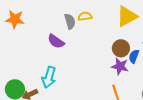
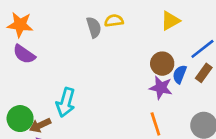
yellow triangle: (127, 16) -> (170, 21), size x0.7
purple semicircle: (56, 41) -> (24, 54), moved

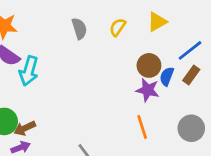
yellow semicircle: (114, 21) -> (118, 27), moved, turned -48
cyan arrow: (66, 102) -> (29, 71), moved

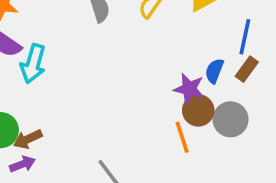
blue line: (190, 50) -> (245, 37), turned -40
brown circle: (149, 65) -> (198, 110), moved
gray circle: (191, 128) -> (231, 119), moved

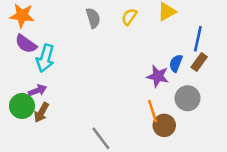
brown circle: (198, 110) -> (164, 125), moved
brown arrow: (28, 139) -> (41, 112), turned -36
purple arrow: (22, 164) -> (38, 90), moved

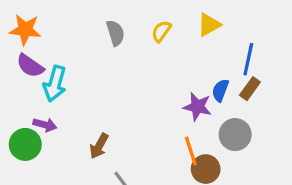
purple arrow: (38, 90) -> (45, 125), turned 36
brown arrow: (41, 112) -> (99, 146), moved

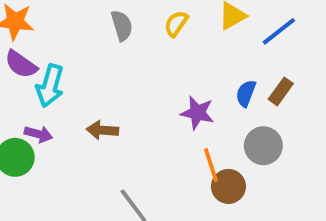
blue line: (248, 59) -> (279, 31), moved, turned 40
purple star: (197, 107) -> (197, 113), moved
brown arrow: (99, 146) -> (102, 130), moved, turned 65

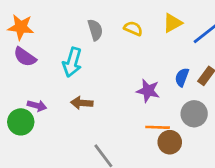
yellow semicircle: (176, 24) -> (133, 28), turned 78
cyan arrow: (50, 86) -> (72, 62), moved
orange line: (211, 165) -> (158, 127), turned -70

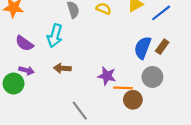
purple semicircle: (25, 57) -> (24, 43), moved
blue semicircle: (182, 77) -> (143, 48), size x1.5
purple star: (148, 91) -> (107, 76), moved

